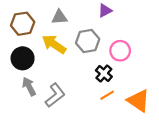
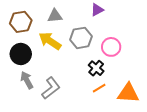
orange triangle: (139, 101) -> (128, 93), turned -30

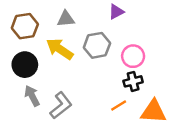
black cross: (96, 68) -> (133, 81), moved, turned 35

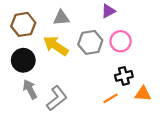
pink circle: (133, 56) -> (121, 41), moved
orange triangle: (154, 111) -> (143, 94), moved, size x0.7

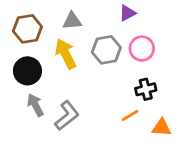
yellow arrow: (56, 46) -> (66, 54), turned 30
orange triangle: (143, 94) -> (162, 127), moved

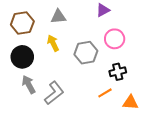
gray hexagon: (106, 50) -> (86, 53), moved
yellow arrow: (66, 54) -> (53, 43), size x0.7

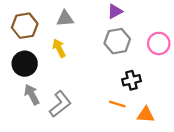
pink circle: (115, 39) -> (159, 43), moved
gray hexagon: (86, 53) -> (117, 41), moved
orange line: (105, 93) -> (117, 104), turned 48

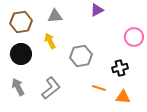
gray hexagon: (117, 41) -> (81, 56), moved
black cross: (131, 80) -> (120, 68), moved
gray arrow: (32, 94) -> (18, 87), moved

